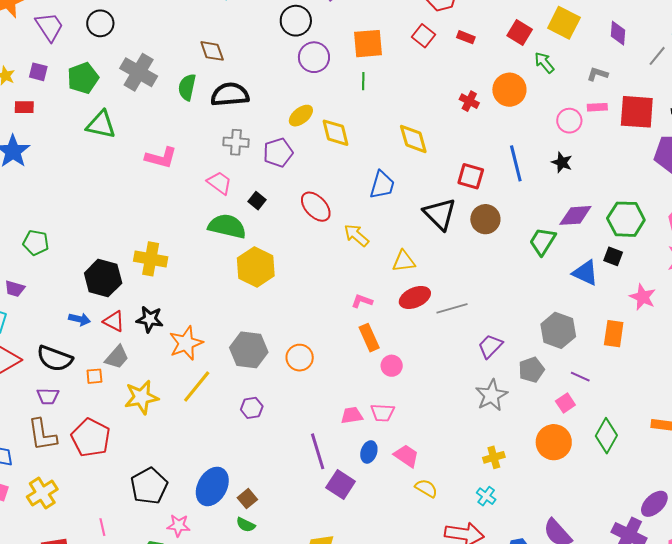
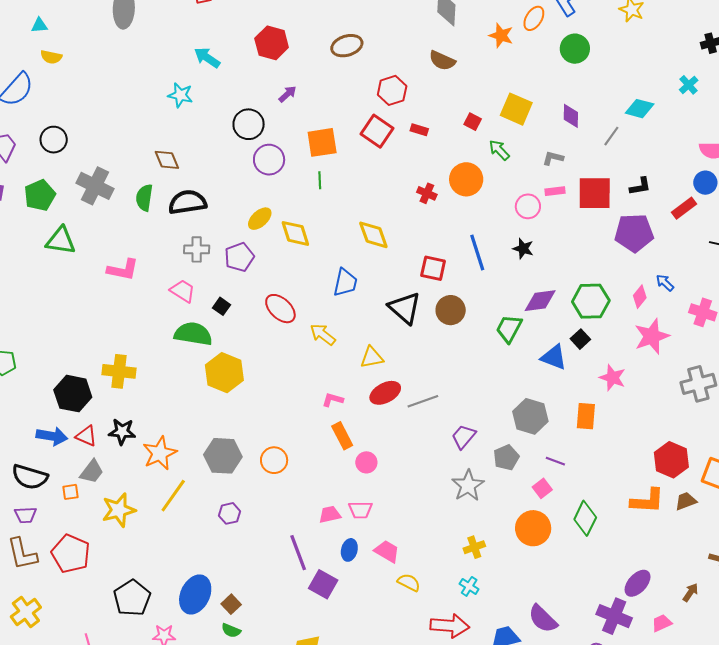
red square: (520, 33) -> (473, 122), size x0.7
red square: (424, 36) -> (377, 131), size x1.4
black square: (613, 256) -> (580, 339), turned 30
blue arrow: (80, 319) -> (52, 436), size x1.4

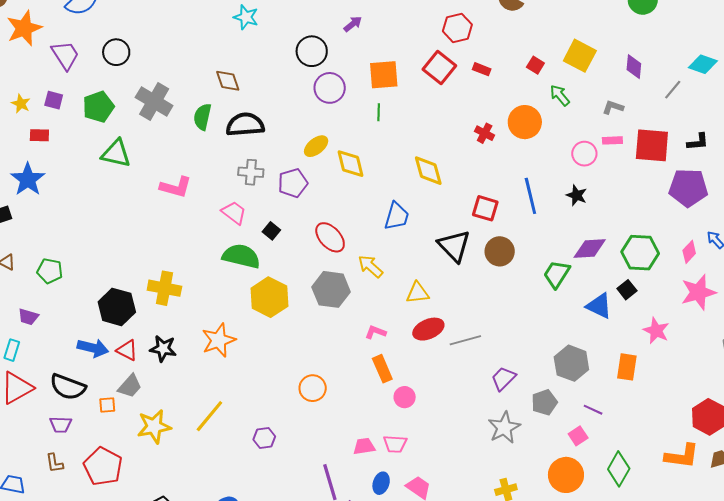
orange star: (160, 453) -> (219, 340), moved
gray hexagon: (223, 456) -> (331, 289), moved
brown L-shape: (22, 554) -> (55, 463), size x0.6

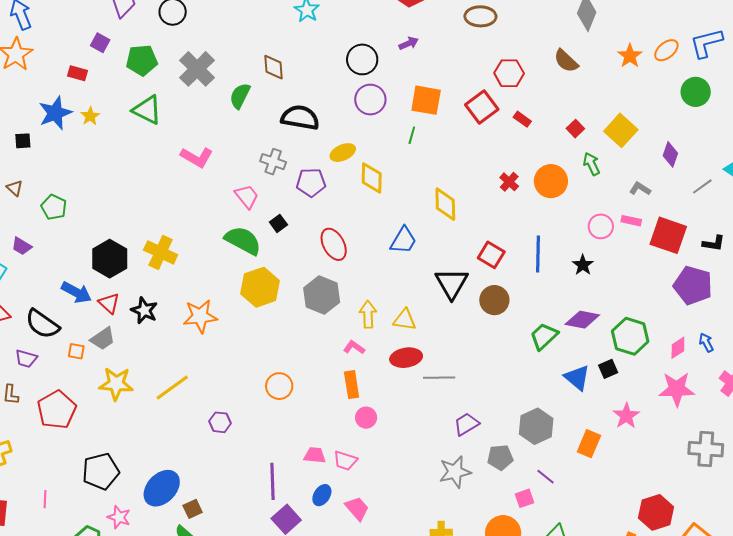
yellow star: (21, 104) -> (90, 116), moved
black semicircle: (245, 125) -> (300, 118), moved
yellow arrow: (370, 266) -> (368, 314), moved, turned 32

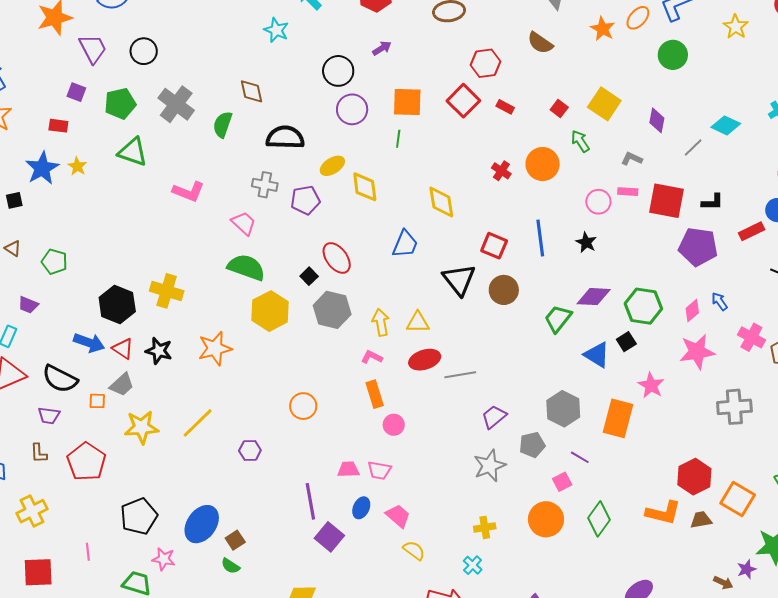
black square: (278, 223) -> (309, 276), moved
orange rectangle: (589, 444) -> (618, 418), size x1.4

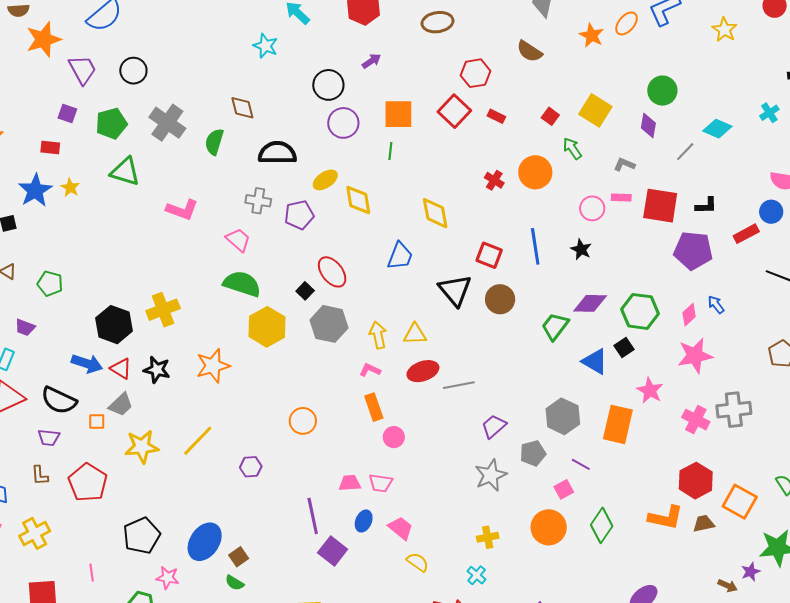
green circle: (673, 55) -> (662, 91), moved
yellow cross: (167, 291) -> (163, 310), turned -36
pink cross: (751, 337) -> (696, 420), moved

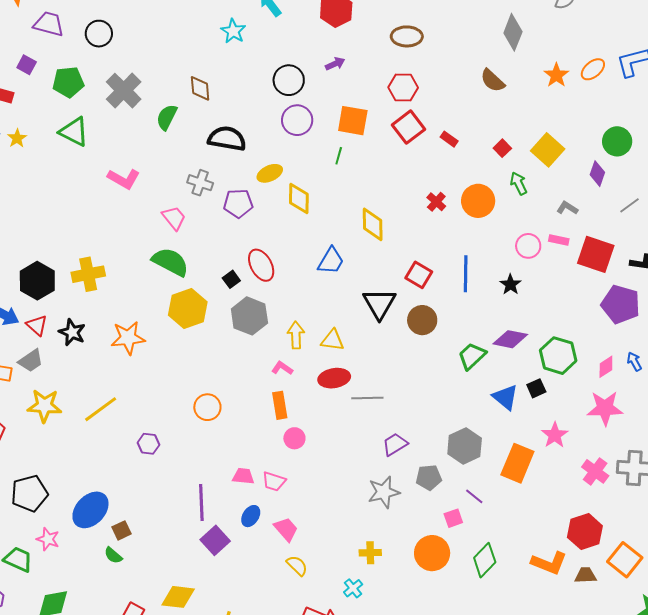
purple trapezoid: (82, 70) -> (49, 24), turned -56
red hexagon: (475, 73) -> (403, 88), moved

